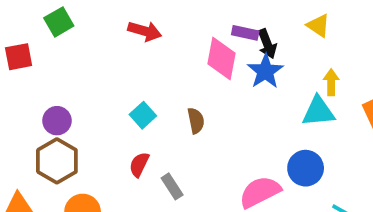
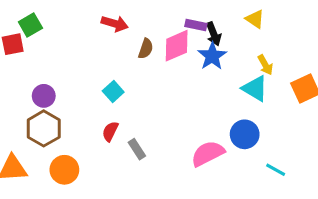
green square: (59, 22) -> (30, 25), moved
pink diamond: (221, 58) -> (177, 46), turned 56
yellow arrow: (331, 82) -> (265, 65), turned 150
cyan triangle: (318, 112) -> (255, 89), turned 36
brown semicircle: (196, 121) -> (146, 49), moved, turned 30

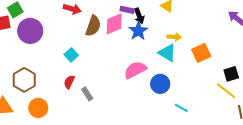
brown semicircle: (146, 49) -> (93, 26), size x1.5
yellow arrow: (265, 65) -> (174, 37), turned -56
purple circle: (44, 96) -> (30, 31), moved, size x1.6
pink semicircle: (208, 154) -> (135, 70), moved

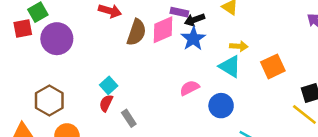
black arrow: (139, 16) -> (195, 20), turned 91
cyan square: (71, 55) -> (109, 85), moved
pink semicircle: (135, 70) -> (189, 88), size x0.7

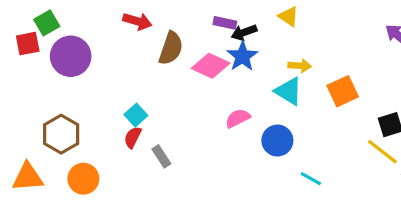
pink diamond: (163, 30) -> (211, 66), moved, turned 48

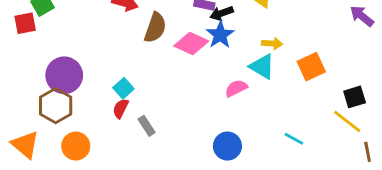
purple circle: (71, 56) -> (64, 75), moved
pink semicircle: (238, 118) -> (236, 88), moved
blue circle: (277, 141) -> (227, 146), moved
orange triangle: (28, 177) -> (25, 145), turned 44
cyan line: (311, 179) -> (294, 139), moved

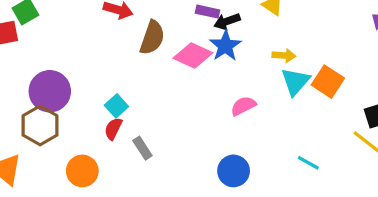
cyan triangle: (262, 67) -> (295, 82), moved, turned 40
orange square: (311, 67) -> (328, 82), turned -32
orange circle: (76, 146) -> (82, 171), moved

